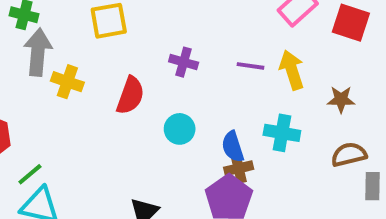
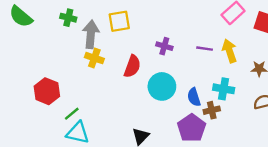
gray arrow: (38, 52) -> (91, 34), moved
cyan circle: (180, 129) -> (162, 86), size x1.5
brown cross: (239, 168) -> (212, 110), moved

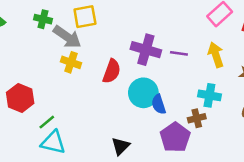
yellow square: (119, 21) -> (85, 17), moved
gray arrow: (91, 34) -> (67, 37), turned 120
purple cross: (164, 46) -> (146, 50), size x1.6
purple line: (205, 49) -> (179, 53), moved
blue semicircle: (194, 97) -> (159, 104), moved

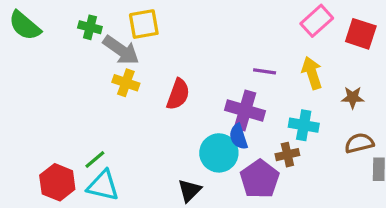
purple cross: (146, 50) -> (245, 111), moved
cyan circle: (143, 93) -> (219, 153), moved
red hexagon: (20, 98) -> (57, 182), moved

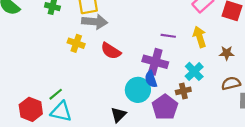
gray arrow: (121, 50) -> (95, 22), moved, turned -30
red semicircle: (178, 94) -> (111, 51), turned 102
cyan cross: (304, 125) -> (194, 71), turned 36

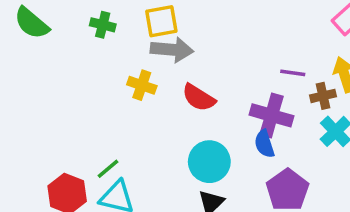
cyan circle: (138, 90) -> (209, 162), moved
brown cross: (183, 91) -> (323, 96), moved

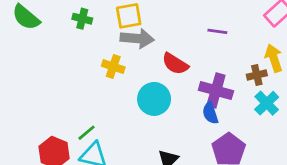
purple line: (293, 73) -> (217, 31), moved
red semicircle: (199, 98) -> (175, 64), moved
cyan circle: (209, 162) -> (154, 99), moved

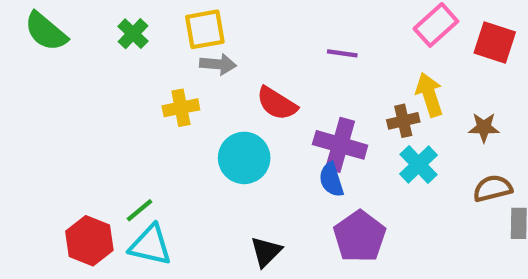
green cross: (82, 19) -> (133, 34), turned 30
gray arrow: (137, 38) -> (218, 64), size x0.7
yellow cross: (113, 67) -> (181, 108), turned -30

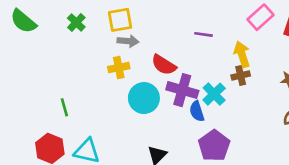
yellow arrow: (429, 95) -> (242, 54), moved
yellow cross: (181, 108) -> (119, 68), moved
purple cross: (340, 145) -> (182, 90), moved
cyan cross: (418, 164) -> (214, 94), moved
green line: (140, 210) -> (64, 107), moved, turned -66

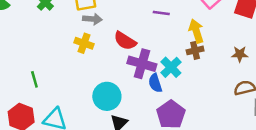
yellow cross: (119, 68) -> (84, 43), turned 30
cyan circle: (144, 98) -> (107, 96), moved

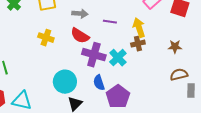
purple line: (161, 13) -> (110, 22), moved
gray arrow: (92, 19) -> (80, 14), moved
blue semicircle: (155, 83) -> (99, 83), moved

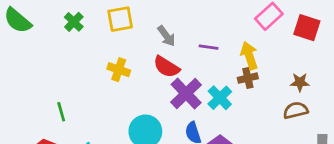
gray arrow: (80, 14) -> (166, 36), turned 49
purple cross: (94, 55) -> (186, 93), turned 30
brown semicircle: (179, 75) -> (296, 110), moved

